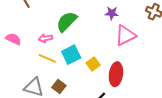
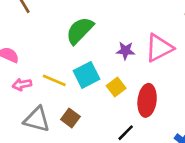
purple star: (112, 13) -> (125, 51), moved
pink arrow: (45, 38) -> (22, 84), moved

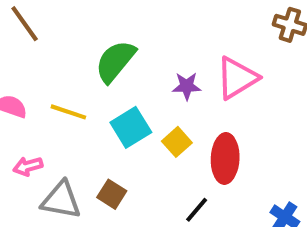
yellow line: (54, 80) -> (68, 112), moved
pink arrow: (22, 84) -> (28, 166), moved

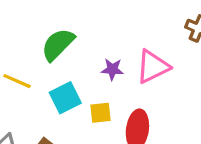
yellow square: (177, 142) -> (101, 113), turned 30

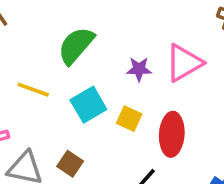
yellow square: (101, 113) -> (129, 119), turned 35

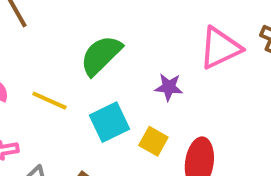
pink triangle: (184, 63) -> (220, 48), moved

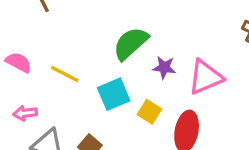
pink triangle: (220, 48) -> (205, 77), moved
green semicircle: (101, 55) -> (131, 43), moved

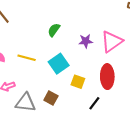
green semicircle: (131, 43) -> (54, 30), moved, size x0.6
yellow square: (149, 112) -> (78, 82), moved

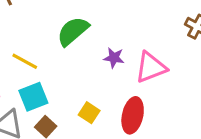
green semicircle: (54, 30) -> (73, 31), size x1.6
cyan square: (59, 64) -> (33, 97), moved

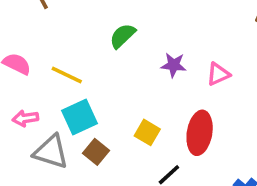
green semicircle: (73, 31) -> (123, 36), size x0.7
pink triangle: (151, 67) -> (218, 74), size x0.6

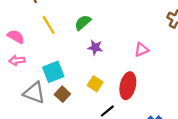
purple star: (174, 65) -> (95, 47), moved
yellow line: (67, 75) -> (49, 25), moved, turned 30
pink arrow: (25, 118) -> (17, 60), moved

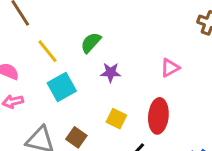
cyan square: (53, 72) -> (62, 87), moved

